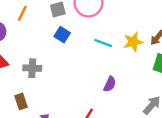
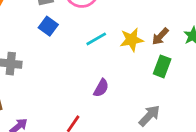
cyan line: (103, 43) -> (96, 39), turned -54

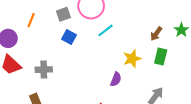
cyan line: (96, 39) -> (105, 30), moved
yellow star: (132, 40) -> (132, 59), moved

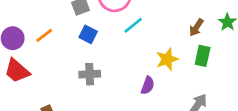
orange line: (31, 20) -> (44, 35), moved, turned 32
gray cross: (44, 70) -> (90, 74), moved

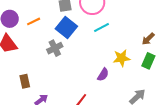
blue square: (88, 34) -> (66, 27), size x1.5
gray cross: (90, 74) -> (55, 48), moved, turned -35

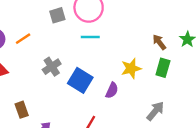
blue square: (66, 27) -> (80, 80), moved
cyan line: (101, 27) -> (90, 37), moved, turned 35
brown arrow: (148, 39) -> (159, 42), turned 104

